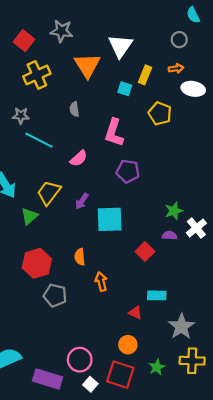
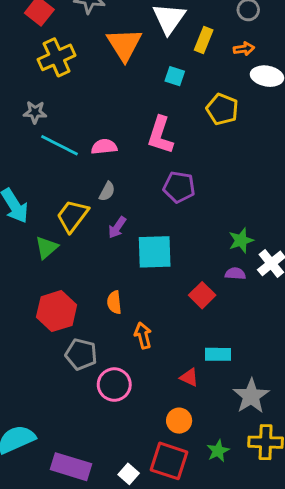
yellow rectangle: (145, 75) -> (204, 40), moved
gray semicircle: (74, 109) -> (107, 191), moved, turned -144
pink semicircle: (79, 158) -> (104, 147), moved, turned -144
pink circle: (80, 360) -> (114, 385), moved

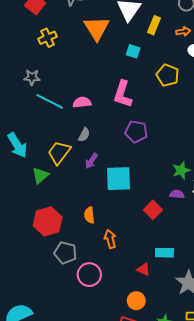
yellow cross: (57, 57) -> (48, 38), size x0.7

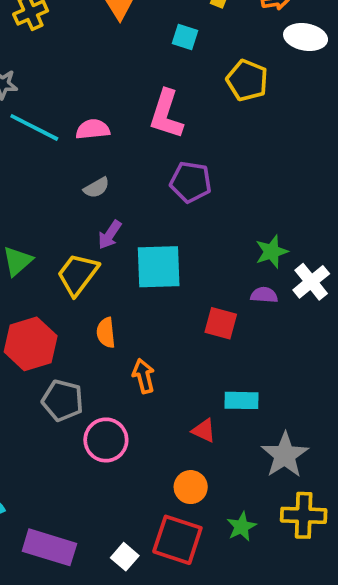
gray semicircle: (84, 135) -> (97, 188), turned 32
yellow trapezoid: (59, 153) -> (78, 274), moved
red square: (153, 210) -> (221, 323), turned -30

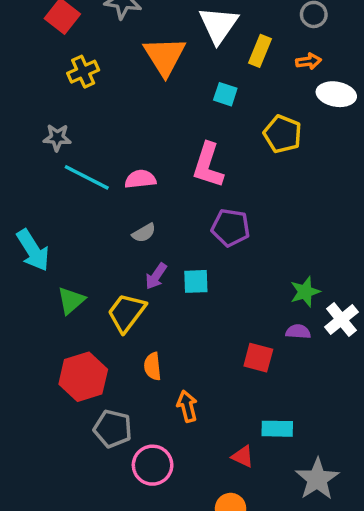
cyan square: (159, 267) -> (196, 281), moved, size x0.6

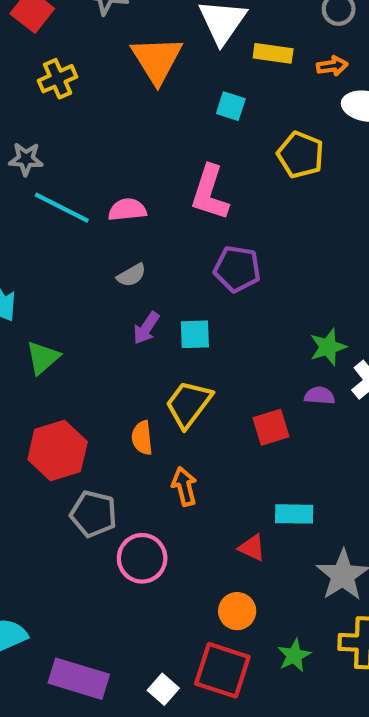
yellow rectangle: (260, 51) -> (273, 53), turned 76
yellow trapezoid: (127, 313) -> (189, 404), moved
red square: (258, 358) -> (271, 427), turned -32

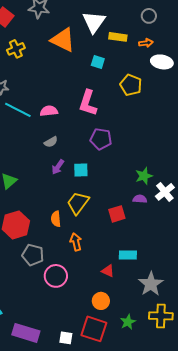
orange triangle: (157, 60) -> (63, 40), turned -32
white square: (163, 689) -> (66, 338), turned -32

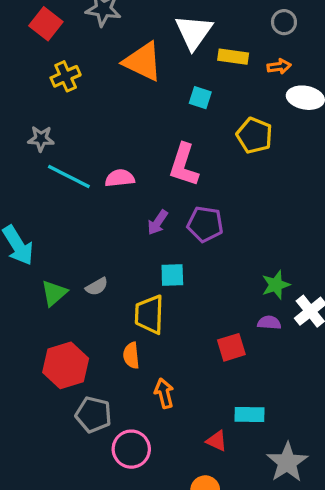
gray semicircle: (51, 142) -> (97, 287), moved
purple arrow: (58, 167) -> (158, 222), moved
yellow trapezoid: (78, 203) -> (149, 314), moved, turned -35

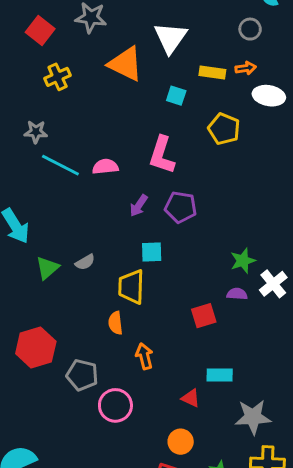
yellow rectangle: (233, 57) -> (212, 72), moved
red hexagon: (66, 365) -> (36, 348), moved
gray star: (287, 462) -> (253, 417), turned 30

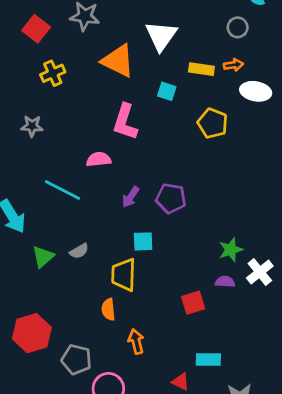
pink L-shape: (162, 155) -> (125, 122), moved
cyan line: (60, 165) -> (63, 190), moved

